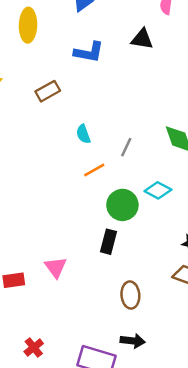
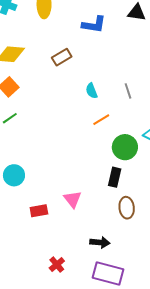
gray line: (126, 147) -> (128, 91), moved, turned -42
brown ellipse: (130, 295) -> (127, 208), moved
black arrow: (133, 341) -> (100, 242), moved

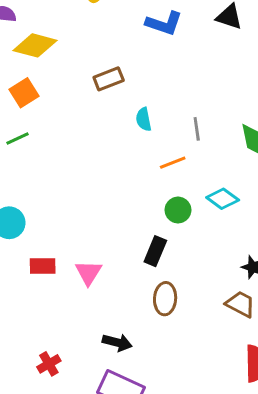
brown rectangle: (62, 57) -> (109, 79), moved
orange line: (101, 120) -> (173, 163), moved
green circle: (125, 147) -> (178, 210), size x0.7
red rectangle: (39, 211) -> (43, 266), moved

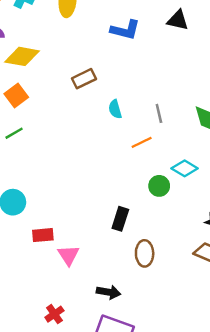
green circle: (178, 210) -> (159, 186), moved
black rectangle: (155, 251) -> (120, 219), moved
pink triangle: (88, 273) -> (68, 255), moved

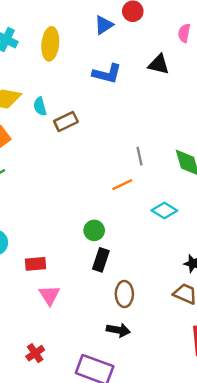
cyan semicircle: (115, 109) -> (40, 106), moved
green circle: (159, 186) -> (94, 230), moved
red rectangle: (43, 235) -> (36, 264), moved
black arrow: (109, 292) -> (118, 330), moved

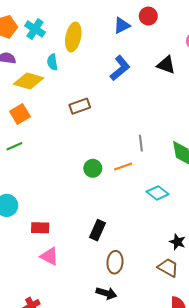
blue L-shape: (107, 74) -> (120, 68), turned -60
cyan semicircle: (40, 106) -> (52, 62), moved
green circle: (94, 230) -> (93, 168), moved
pink triangle: (49, 295) -> (49, 256), turned -36

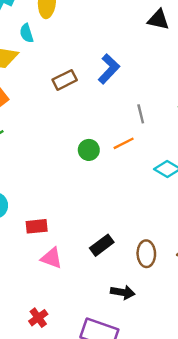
blue L-shape: (120, 68) -> (109, 69), moved
black rectangle: (98, 230) -> (102, 245), moved, turned 36
brown ellipse: (115, 262) -> (146, 254), moved

